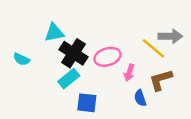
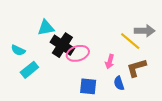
pink ellipse: (107, 57) -> (78, 53), moved
cyan rectangle: (69, 79) -> (29, 70), moved
blue square: (87, 103) -> (88, 86), moved

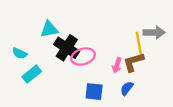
yellow line: (130, 41) -> (139, 43), turned 40
brown L-shape: (136, 68) -> (133, 62), moved
blue semicircle: (119, 83) -> (127, 88), turned 56

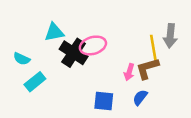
gray arrow: (154, 32) -> (170, 36), turned 95
pink ellipse: (83, 57) -> (93, 45), moved

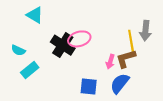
cyan triangle: (54, 32) -> (35, 15), moved, turned 42
blue semicircle: (140, 97) -> (120, 83), size x1.5

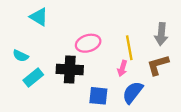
yellow line: (131, 41) -> (129, 48), moved
black cross: (63, 45) -> (70, 69), moved, turned -30
brown L-shape: (126, 59) -> (158, 65), moved

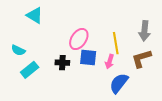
pink ellipse: (88, 43) -> (79, 39), turned -40
black cross: (70, 69) -> (62, 63), size x0.6
blue square: (98, 96) -> (88, 57), moved

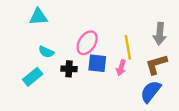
cyan triangle: (35, 15) -> (38, 17), turned -36
cyan semicircle: (18, 50) -> (46, 52), moved
blue semicircle: (119, 83) -> (151, 92), moved

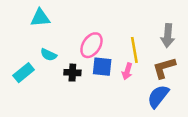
cyan rectangle: (33, 77) -> (24, 73), moved

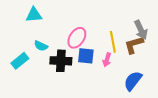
gray arrow: (168, 36) -> (141, 30), turned -30
brown L-shape: (164, 68) -> (134, 45), moved
black cross: (72, 73) -> (61, 61), size x1.5

